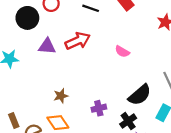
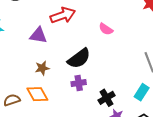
purple triangle: (47, 46) -> (38, 35), moved
black semicircle: (140, 95) -> (79, 58), moved

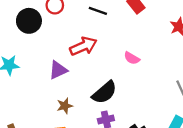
purple triangle: (38, 35) -> (58, 70), turned -30

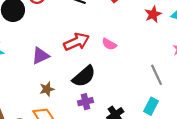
red arrow: (83, 46) -> (77, 42), moved

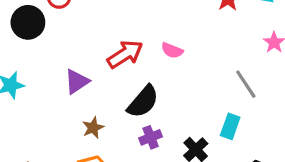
cyan rectangle: (151, 106) -> (230, 126), moved

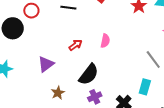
pink semicircle: (172, 50) -> (105, 41), turned -96
red arrow: (125, 54) -> (76, 45), size x0.6

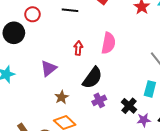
pink semicircle: (105, 41) -> (108, 43), size x1.5
red arrow: (76, 45) -> (78, 48), turned -48

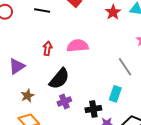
pink semicircle: (108, 43) -> (78, 46), turned -110
black cross: (129, 106) -> (93, 109), turned 35

